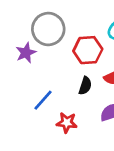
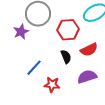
black semicircle: (85, 86) -> (66, 57), turned -40

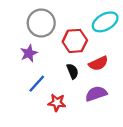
purple star: (21, 32) -> (29, 53), moved

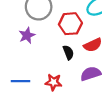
blue line: (37, 84) -> (20, 81), moved, turned 48

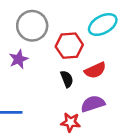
red star: (53, 82) -> (71, 122), moved

